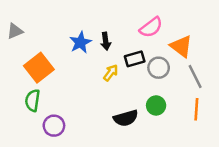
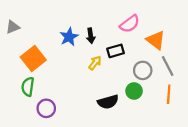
gray circle: (159, 68) -> (143, 70), moved

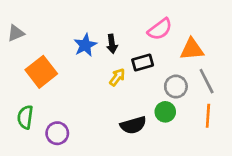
orange triangle: (156, 40) -> (192, 49), turned -42
green semicircle: (28, 87) -> (25, 117), moved

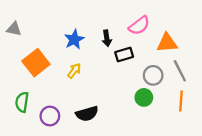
gray triangle: (16, 33) -> (14, 29), turned 35
black arrow: (112, 44) -> (107, 38), moved
yellow arrow: (117, 77) -> (74, 71), moved
black semicircle: (133, 125) -> (87, 114), moved

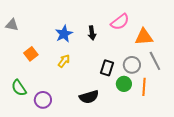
black rectangle: (124, 55) -> (107, 68), moved, turned -56
orange square: (36, 63) -> (31, 54), size x0.6
orange line: (181, 101) -> (144, 87), moved
green semicircle: (22, 102) -> (19, 88), turned -42
black semicircle: (87, 114) -> (89, 97), moved

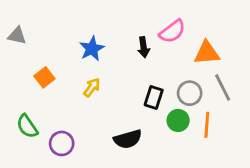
black arrow: (92, 33) -> (144, 47), moved

